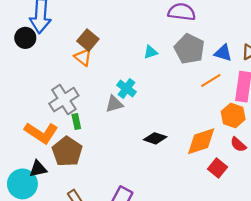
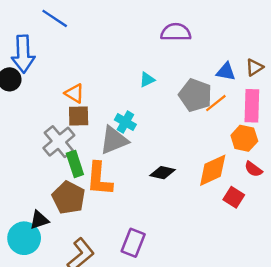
brown square: (88, 40) -> (79, 116), moved, turned -35
gray pentagon: (189, 49) -> (195, 95), moved
gray triangle: (114, 104) -> (114, 140), size x1.5
green rectangle: (76, 122) -> (75, 164), size x1.5
orange L-shape: (41, 133) -> (99, 179), moved, turned 68

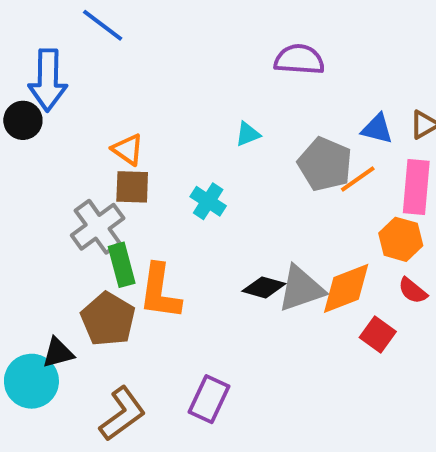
gray triangle: (114, 140) -> (301, 289), moved

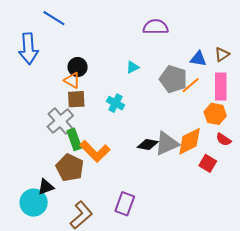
black circle: (23, 120) -> (78, 67), moved
orange L-shape: (160, 292) -> (95, 151), turned -48

